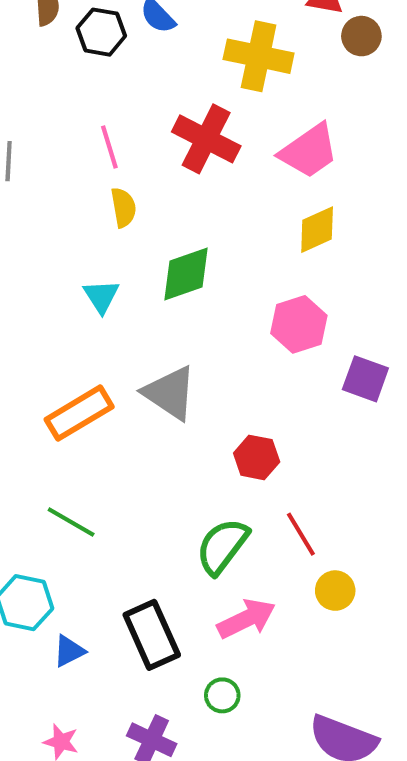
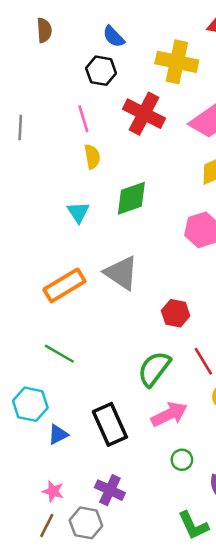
black hexagon: (101, 32) -> (101, 71), moved
green circle: (222, 695) -> (182, 460), moved

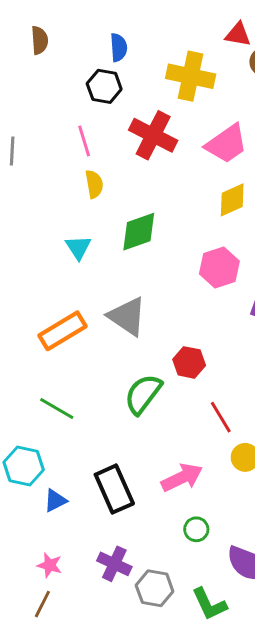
blue semicircle: (114, 37) -> (119, 47), turned -140
green semicircle: (154, 369) -> (143, 394), moved
gray hexagon: (86, 523) -> (155, 588), moved

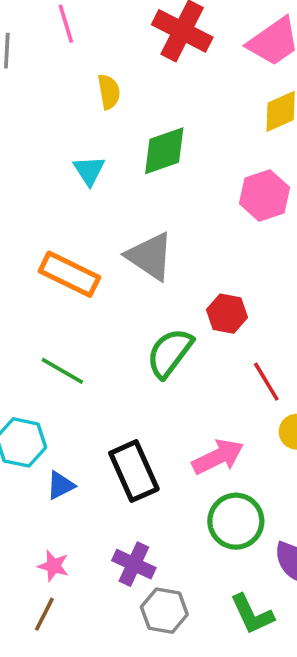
pink line: (84, 141) -> (66, 24), moved
orange rectangle: (63, 331) -> (69, 274), turned 57
green circle: (196, 529) -> (236, 521), size x1.8
gray hexagon: (155, 588) -> (164, 611), moved

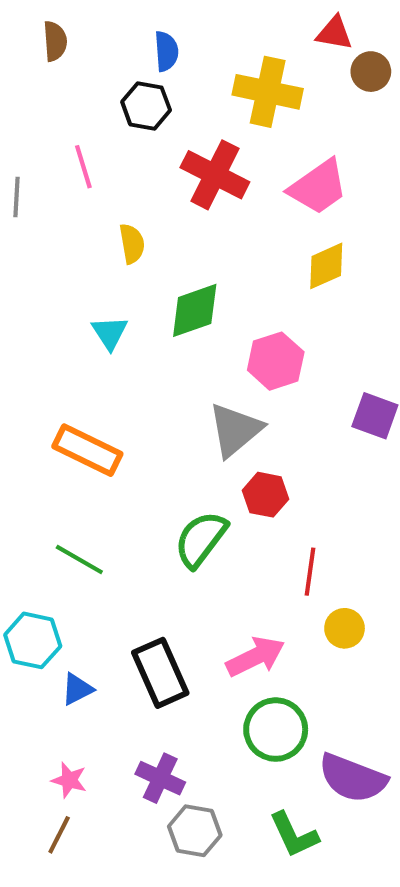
pink hexagon: (265, 196) -> (276, 361), moved
gray triangle: (150, 256) -> (235, 430), moved, turned 46
red line: (266, 382) -> (310, 572), turned 39

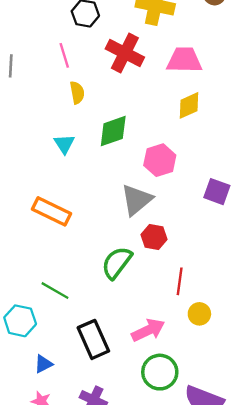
pink line: (83, 167) -> (64, 55), moved
pink trapezoid: (318, 187) -> (184, 60), turned -144
green line: (79, 559) -> (55, 291), moved
blue triangle: (77, 689) -> (43, 364), moved

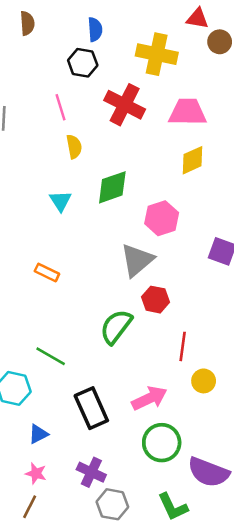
orange rectangle: (52, 211) -> (47, 272), size x0.6

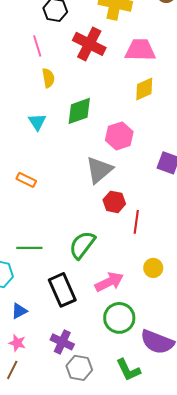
green semicircle: (116, 327) -> (82, 245), moved
red line: (183, 346) -> (136, 222), moved
green line: (51, 356) -> (29, 248), turned -30

